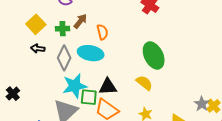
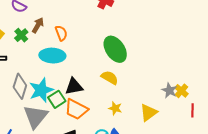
green cross: (63, 29) -> (21, 35), turned -32
gray diamond: (64, 58) -> (20, 86), moved
green square: (89, 97) -> (57, 99), turned -30

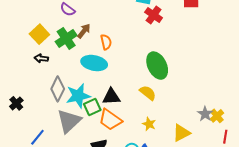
green cross: (21, 35) -> (66, 38), size x1.5

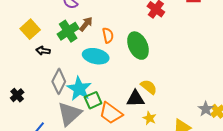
yellow square: (39, 34) -> (30, 29), moved
green ellipse: (157, 66) -> (138, 46), moved
cyan star: (78, 96) -> (79, 89), turned -30
black triangle: (111, 97) -> (135, 99), moved

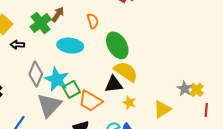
orange semicircle: (108, 35) -> (93, 21), moved
green ellipse: (138, 46) -> (117, 45), moved
yellow semicircle: (149, 87) -> (126, 72), size x1.4

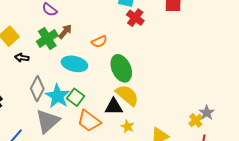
orange semicircle: (93, 21) -> (99, 42), turned 77
gray star: (185, 89) -> (207, 113), moved
green square: (71, 90) -> (76, 97), moved, turned -30

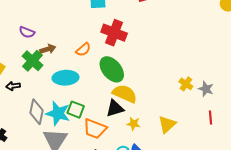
red cross: (135, 18) -> (114, 33), moved, size x1.4
brown arrow: (65, 32) -> (48, 49), turned 49
yellow cross: (196, 120) -> (186, 84), moved

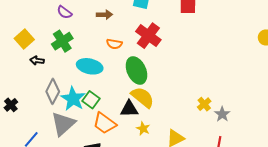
brown arrow: (48, 49) -> (104, 15), moved
orange semicircle: (83, 50) -> (114, 44), turned 35

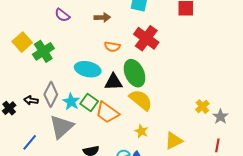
green cross: (62, 41) -> (43, 51), moved
black arrow: (37, 61) -> (31, 100), moved
cyan star: (73, 99) -> (71, 102), size x0.7
black triangle: (129, 109) -> (113, 82), moved
orange trapezoid: (104, 123) -> (107, 112), moved

